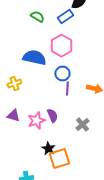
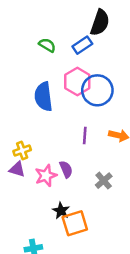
blue semicircle: (34, 58) -> (43, 97), turned -110
blue circle: (62, 74) -> (97, 90), moved, size x1.6
yellow cross: (14, 84) -> (22, 150), moved

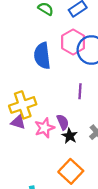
yellow cross: (22, 150) -> (23, 105), size x1.6
black star: (61, 211) -> (70, 136), moved
orange square: (75, 223) -> (71, 171), turned -30

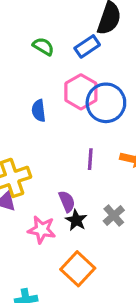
blue semicircle: (42, 56) -> (39, 111), size x0.6
pink star: (44, 128) -> (42, 230), moved, turned 30

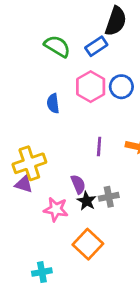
green semicircle: (43, 46) -> (57, 46), size x1.4
blue circle: (106, 103) -> (121, 87), moved, size x0.7
gray cross: (114, 216) -> (109, 197), moved, turned 30

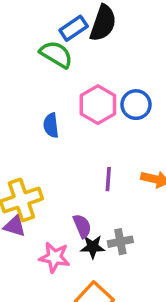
black semicircle: (116, 21) -> (103, 23), moved
blue rectangle: (96, 46) -> (74, 28), moved
black star: (87, 201) -> (93, 247), turned -30

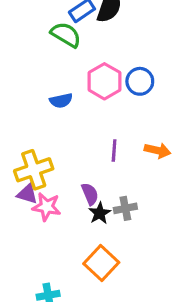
blue semicircle: (51, 125) -> (61, 101), turned -95
black star: (93, 247) -> (100, 213), turned -30
pink star: (54, 257) -> (47, 207), moved

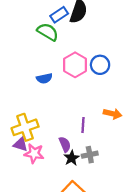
purple line: (114, 150) -> (83, 125), moved

